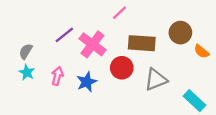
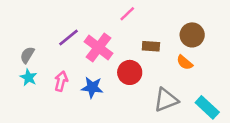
brown rectangle: (142, 43) -> (151, 46), size x0.6
orange semicircle: (201, 51) -> (185, 62), moved
gray triangle: (156, 79) -> (166, 100), moved
blue star: (87, 82) -> (92, 87), turned 30

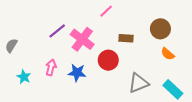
gray semicircle: (27, 55) -> (11, 46), moved
orange semicircle: (185, 62) -> (168, 54), moved
cyan star: (29, 77) -> (24, 77), moved

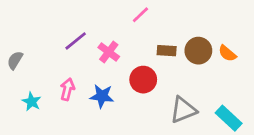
brown circle: (160, 29) -> (198, 51), moved
pink cross: (82, 39) -> (109, 52), size x0.7
orange semicircle: (168, 54) -> (227, 53), moved

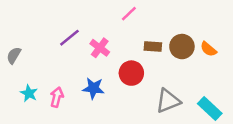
pink arrow: (67, 89) -> (57, 97), moved

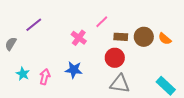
pink line: (129, 14) -> (102, 22), moved
purple line: (69, 38) -> (34, 25), moved
red circle: (131, 73) -> (115, 58), moved
gray triangle: (168, 101) -> (120, 84), moved, turned 30

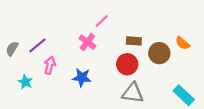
pink line: (102, 22) -> (102, 21), moved
purple line: (34, 25) -> (38, 45), moved
brown circle: (144, 37) -> (159, 53), moved
pink arrow: (45, 77) -> (50, 65), moved

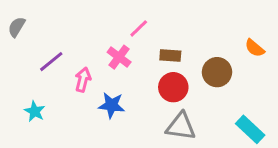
brown rectangle: (134, 41) -> (170, 56), moved
orange semicircle: (183, 43) -> (255, 48), moved
gray semicircle: (12, 49) -> (17, 27), moved
pink arrow: (50, 65) -> (83, 80), moved

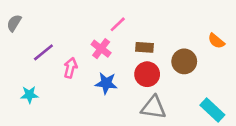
blue star: (112, 105) -> (106, 83), moved
cyan star: (35, 111) -> (29, 95), turned -30

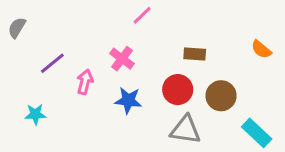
pink line: (118, 24) -> (142, 15), moved
brown rectangle: (145, 47) -> (195, 54), moved
brown circle: (184, 61) -> (221, 96), moved

